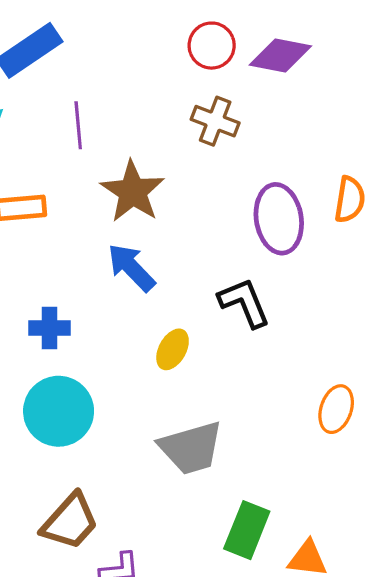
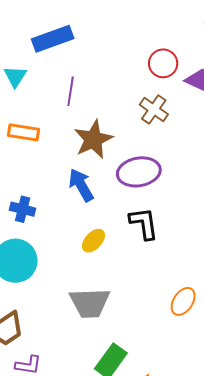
purple ellipse: (279, 219) -> (139, 172), moved, turned 75

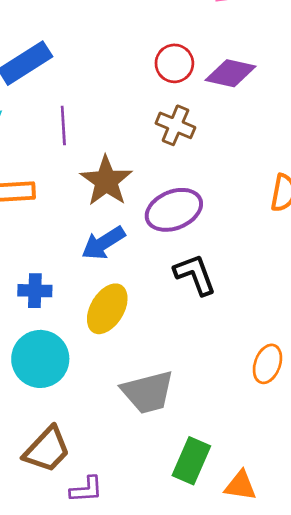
blue arrow: (81, 185) -> (103, 243), turned -80
yellow ellipse: (94, 241) -> (107, 309), moved, size x1.5

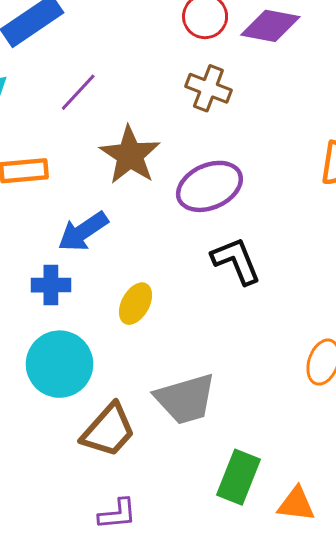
purple line: (63, 125) -> (78, 92), turned 48
blue arrow: (103, 243) -> (83, 231), moved
yellow ellipse: (107, 309) -> (135, 304), size x0.7
brown trapezoid: (47, 450) -> (108, 430), moved

